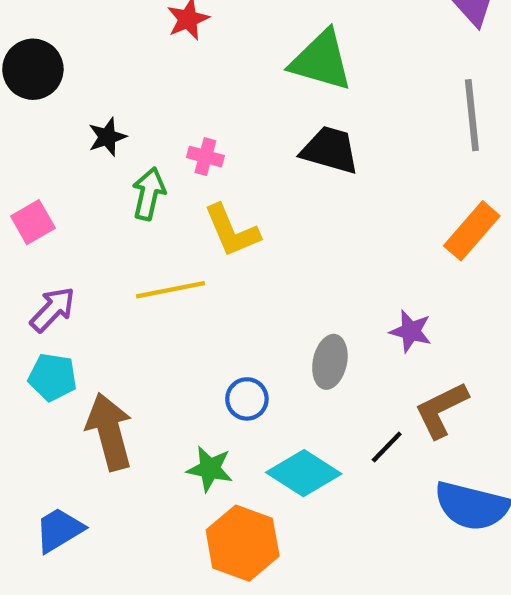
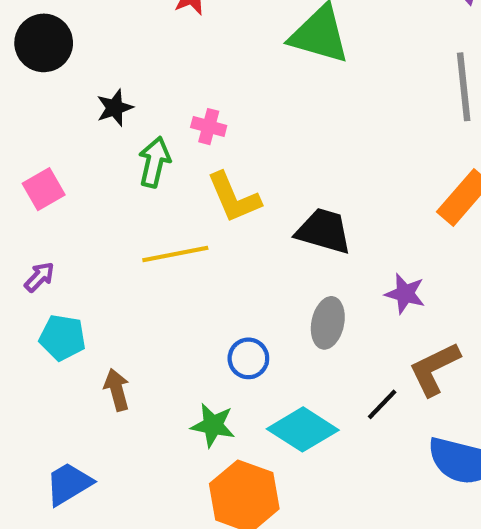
black trapezoid: (330, 150) -> (324, 231), moved
purple arrow: (53, 309) -> (39, 277), moved, size x0.7
brown arrow: (109, 432) -> (117, 390), size x0.6

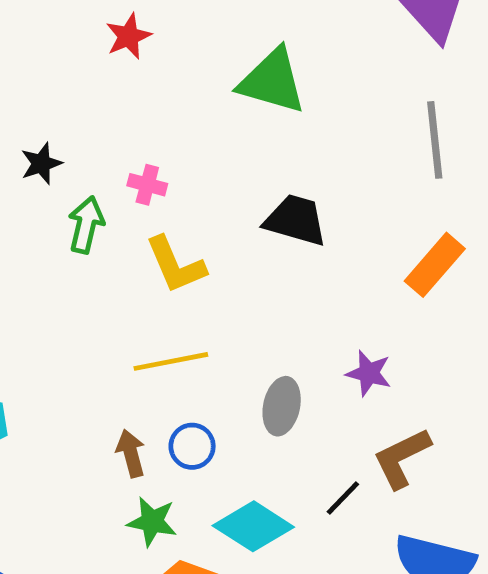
black trapezoid: (324, 231) -> (296, 220), moved
yellow line: (175, 254) -> (171, 361), moved
brown arrow: (117, 390) -> (131, 453), moved

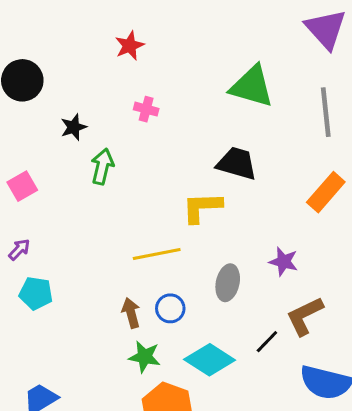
green triangle: (272, 81) -> (252, 86), moved
pink cross: (147, 185) -> (146, 109), moved
yellow L-shape: (176, 265) -> (202, 207), moved, turned 111

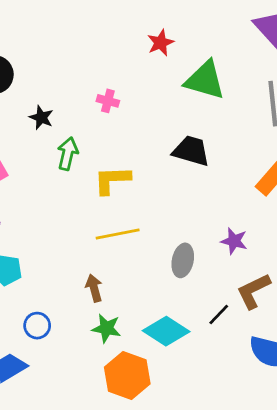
red star: (130, 46) -> (161, 43), moved
black star: (74, 127) -> (41, 118), turned -30
yellow L-shape: (202, 207) -> (112, 180), moved
blue circle: (170, 308) -> (37, 326), moved

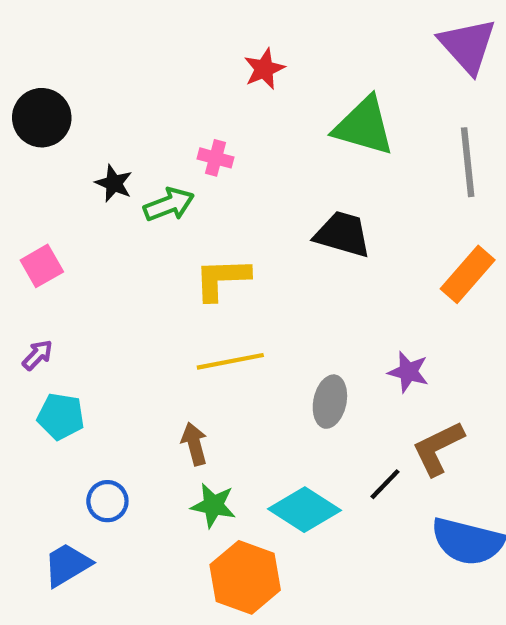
red star: (161, 43) -> (264, 69), moved
green arrow: (68, 154) -> (169, 205), moved, turned 56

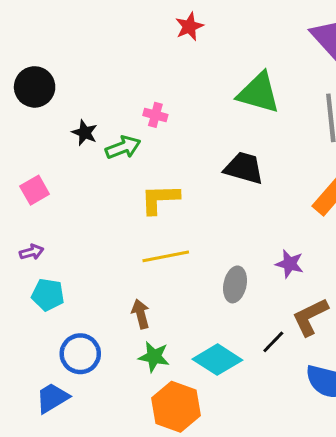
red star: (264, 69) -> (189, 27), moved
purple arrow: (38, 355) -> (32, 252), turned 30
blue circle: (107, 501) -> (80, 354), size x1.4

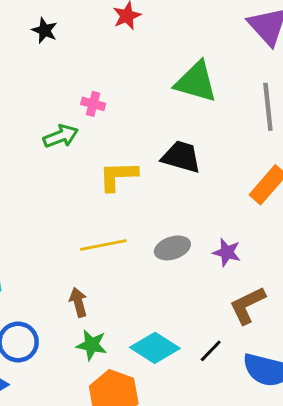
black star: (85, 133) -> (45, 30), moved
yellow L-shape: (160, 199) -> (118, 176), moved
gray ellipse: (235, 284) -> (172, 248), moved, turned 60
black line: (273, 342) -> (211, 351), moved

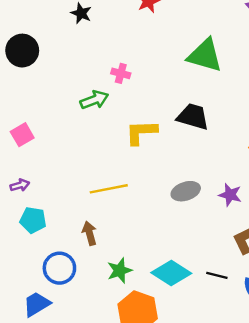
yellow line: (103, 245) -> (109, 189), moved
brown arrow: (78, 302) -> (90, 233), moved
green star: (92, 345) -> (120, 271), turned -30
black line: (211, 351) -> (217, 275), turned 60

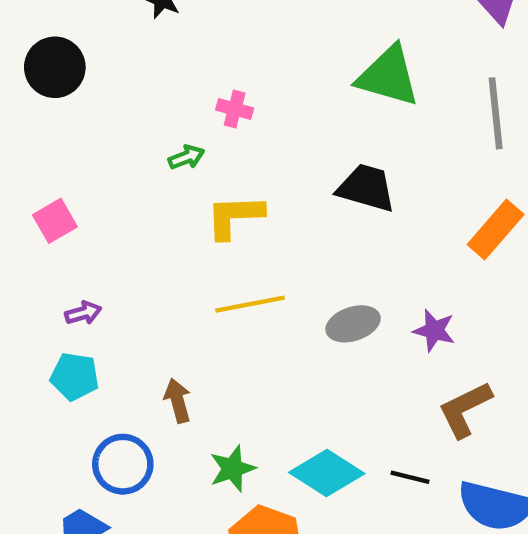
green arrow: (94, 100) -> (186, 157), size x0.7
yellow L-shape: (141, 132) -> (235, 216), moved
purple arrow: (20, 185) -> (83, 313), moved
yellow line: (109, 189) -> (250, 304), moved

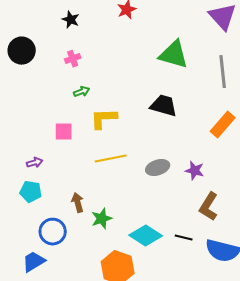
pink cross: (235, 109) -> (73, 59), moved, turned -35
pink square: (55, 221) -> (64, 132), moved, turned 30
brown L-shape: (465, 409) -> (209, 207), turned -32
green star: (232, 469) -> (102, 219), moved

